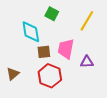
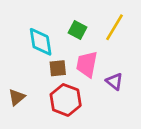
green square: (52, 14) -> (78, 30), moved
purple triangle: (87, 62) -> (115, 81), turned 40

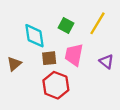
purple triangle: (115, 81) -> (107, 62), moved
brown triangle: (17, 97) -> (14, 64), moved

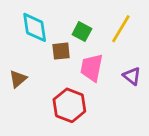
cyan diamond: (34, 36) -> (35, 27), moved
brown square: (49, 58) -> (61, 51), moved

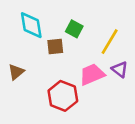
yellow line: (121, 29) -> (110, 42), moved
pink trapezoid: (92, 68) -> (92, 74), moved, turned 56

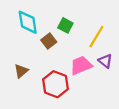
brown square: (55, 47) -> (49, 41), turned -32
brown triangle: (16, 72) -> (21, 71), moved

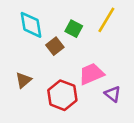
yellow line: (96, 37) -> (106, 20), moved
purple triangle: (105, 61) -> (113, 94), moved

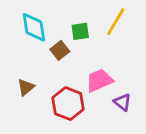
green square: (74, 29) -> (80, 31), turned -36

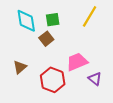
green square: (80, 31) -> (53, 20), moved

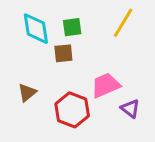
brown square: (46, 39) -> (63, 53), turned 32

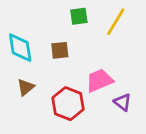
green square: (72, 27) -> (79, 16), moved
cyan diamond: (36, 29) -> (20, 48), moved

